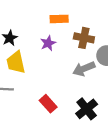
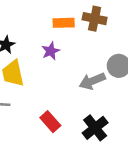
brown cross: (84, 38) -> (95, 19), moved

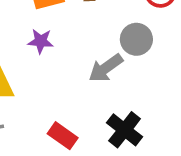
purple star: (51, 51) -> (41, 41), turned -30

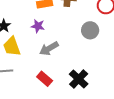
gray arrow: (106, 68) -> (49, 48), moved

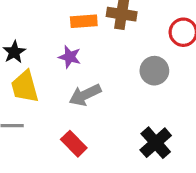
black cross: (79, 79) -> (156, 143), moved

